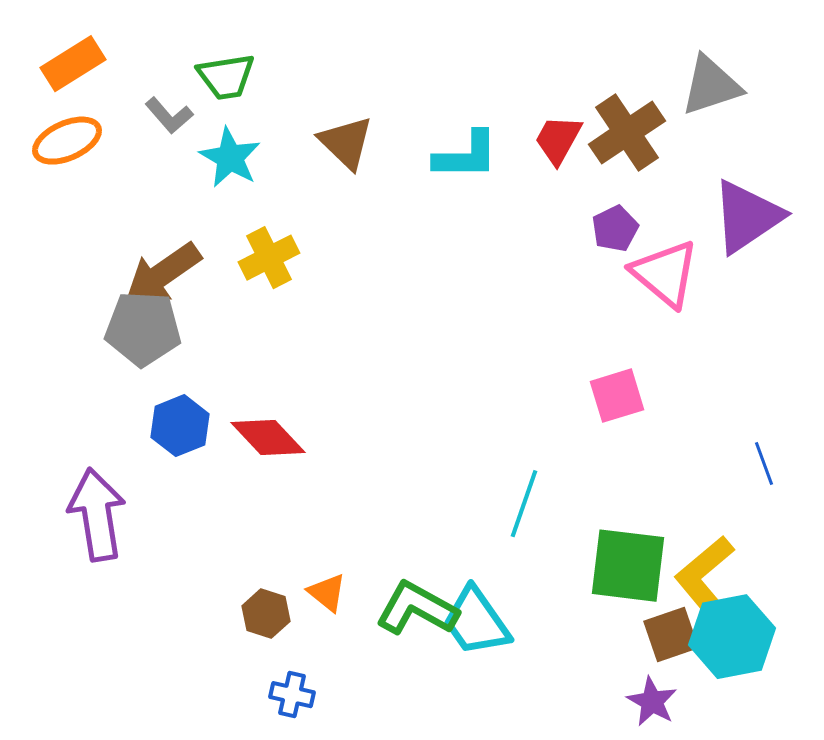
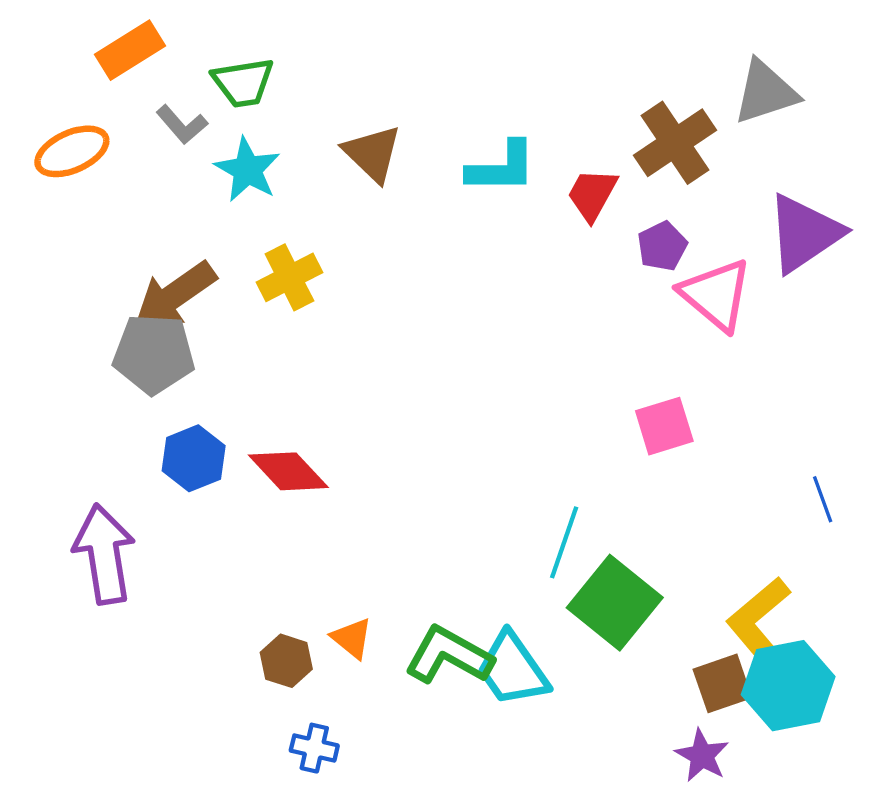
orange rectangle: (73, 64) -> (130, 50), moved
red trapezoid: (558, 140) -> (592, 194), moved
green square: (628, 566) -> (615, 603), moved, turned 32

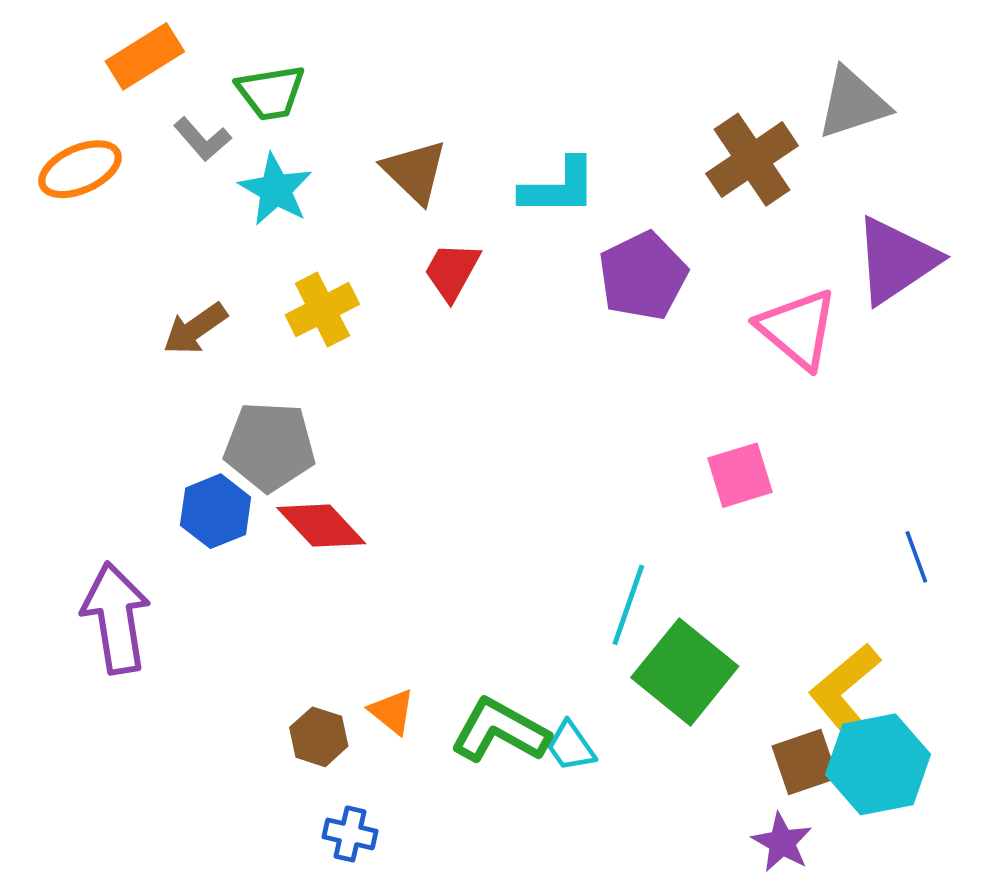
red trapezoid: (592, 194) -> (452, 271), moved
purple pentagon: (662, 246) -> (643, 276), moved, size x1.6
brown arrow: (175, 295) -> (195, 329), size x0.7
gray pentagon: (154, 354) -> (270, 446), moved
cyan trapezoid: (512, 669) -> (571, 746), size x0.6

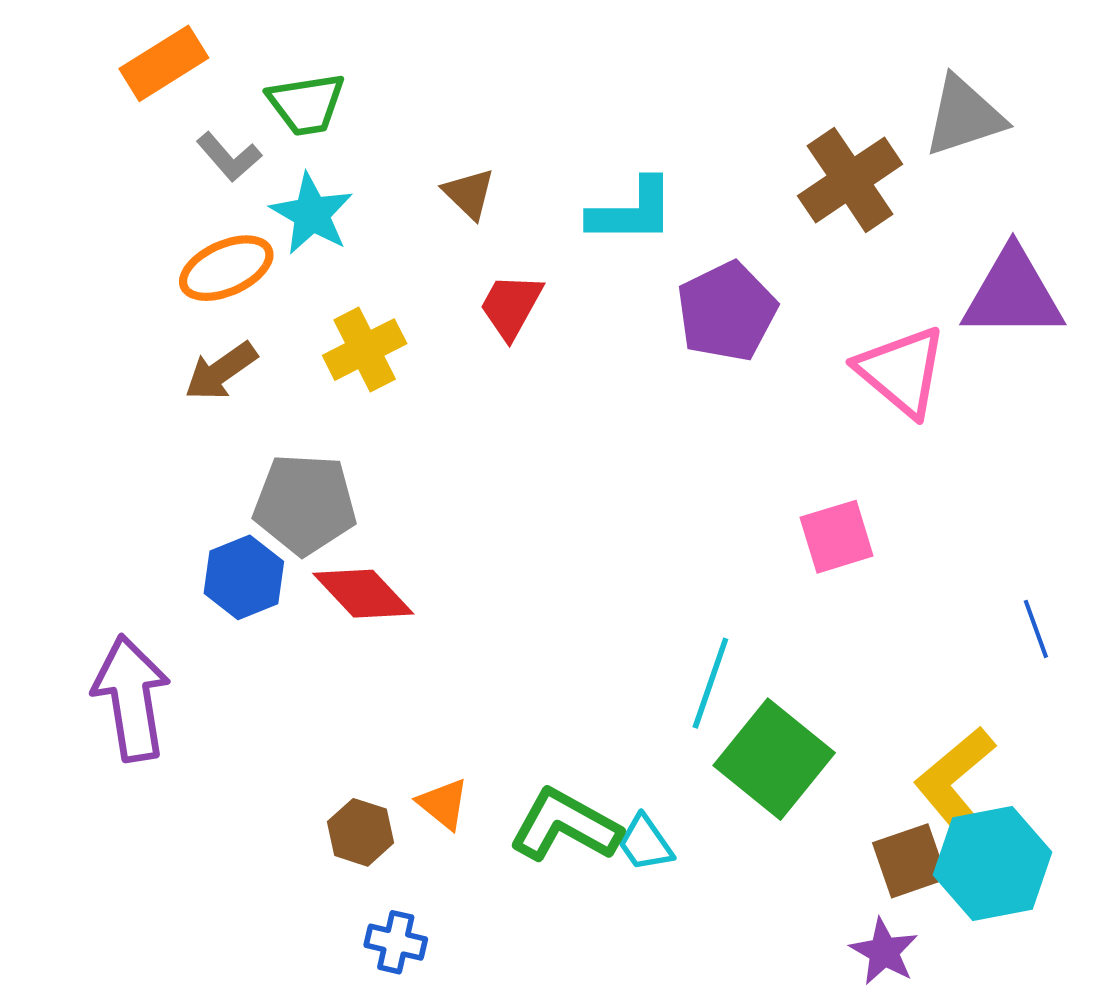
orange ellipse: (80, 169) -> (226, 268), moved
brown triangle: (415, 172) -> (469, 194), size x0.7
purple triangle: (896, 260) -> (1013, 294), turned 34

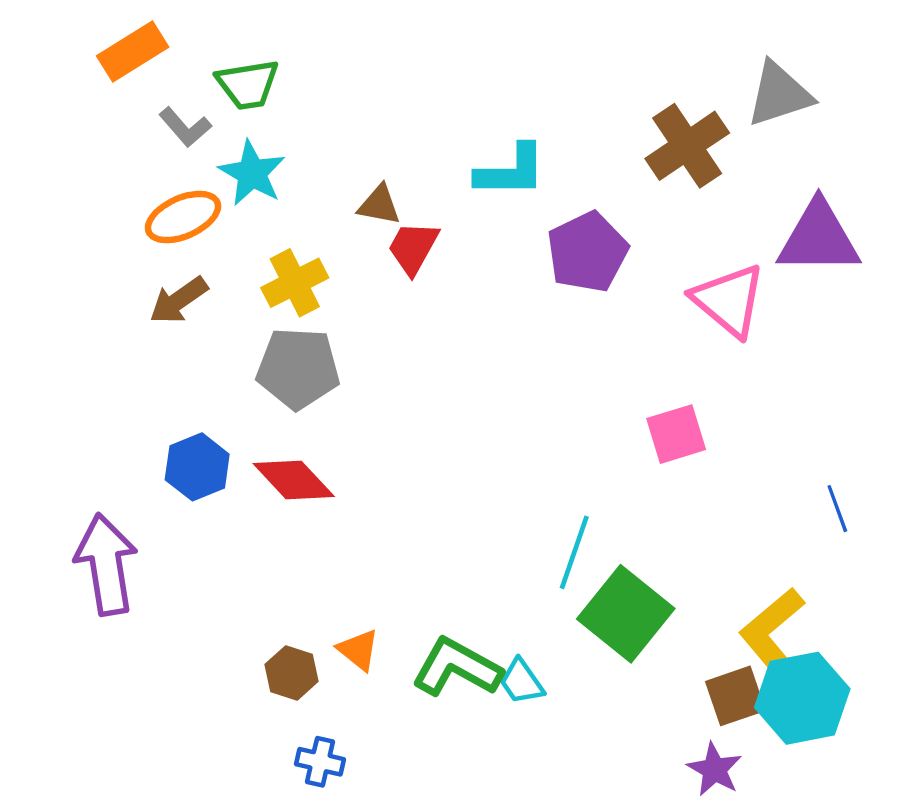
brown triangle: (469, 194) -> (379, 205), moved, turned -33
gray pentagon: (305, 504) -> (298, 368), moved

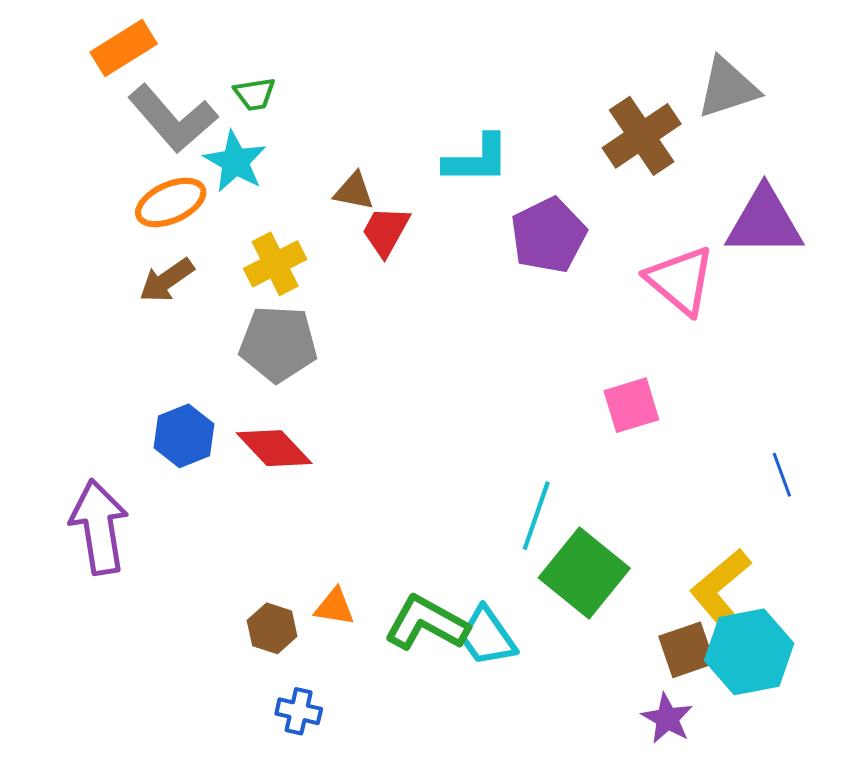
green trapezoid: (248, 84) -> (255, 94), moved, size x0.7
gray L-shape: (185, 127) -> (173, 119), size x1.8
orange triangle: (358, 650) -> (334, 607), turned -30
cyan trapezoid: (522, 682) -> (487, 637), size x1.4

